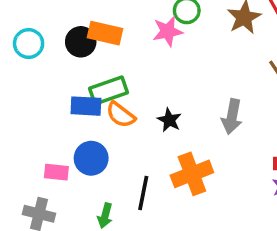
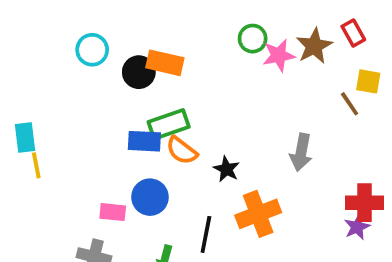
pink star: (168, 31) -> (279, 55), moved
cyan circle: (29, 44) -> (92, 50), moved
black star: (169, 120) -> (226, 169), moved

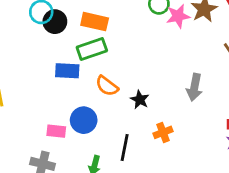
black circle: (139, 72) -> (55, 22), moved
green rectangle: (169, 124) -> (92, 49), moved
blue rectangle: (144, 141) -> (67, 71), moved
orange cross: (258, 214) -> (163, 132), size x0.6

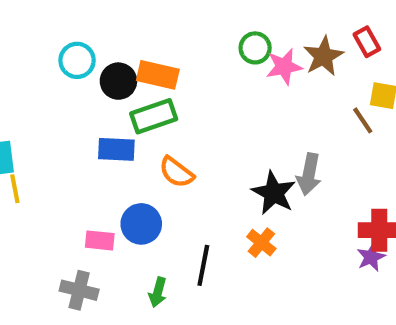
black circle: (55, 22) -> (118, 81), moved
black star: (140, 100) -> (274, 193), moved, size x1.5
orange cross: (163, 132) -> (261, 243), turned -30

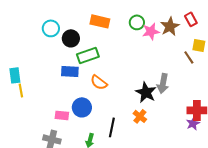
orange rectangle: (158, 75) -> (100, 21), moved

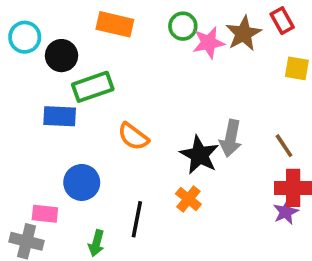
brown line: (189, 57) -> (284, 146), moved
orange semicircle: (99, 82) -> (133, 136), moved
pink rectangle: (62, 115) -> (45, 214), moved

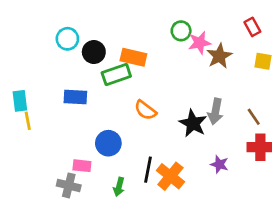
orange rectangle: (115, 24) -> (133, 57), moved
brown star: (244, 33) -> (219, 56), moved
blue rectangle: (60, 116) -> (75, 97), moved
orange cross: (188, 199) -> (170, 176), moved, size x1.5
purple star: (286, 212) -> (219, 164), moved, turned -30

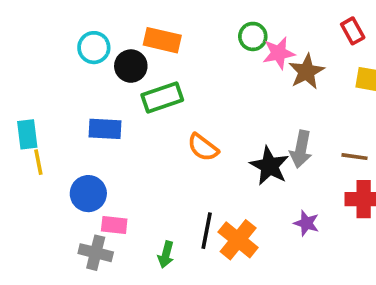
orange rectangle: (133, 57) -> (162, 40), moved
brown line: (254, 117) -> (354, 157), turned -48
blue circle: (108, 143) -> (88, 194), moved

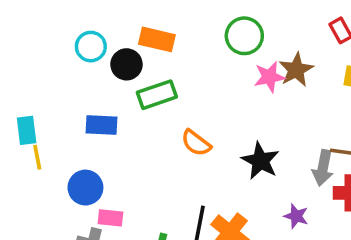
green circle: (253, 36) -> (244, 36), size x1.4
pink star: (279, 53) -> (269, 77), moved
gray arrow: (301, 149) -> (323, 168), moved

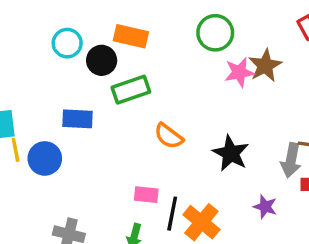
blue circle: (85, 188) -> (45, 158), moved
pink rectangle: (110, 218) -> (146, 195), moved

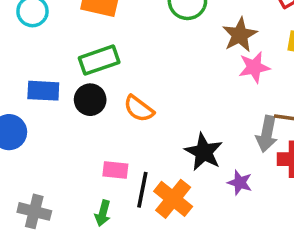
black circle: (102, 60) -> (90, 100), moved
pink star: (239, 72) -> (254, 67), moved
black star: (231, 153) -> (204, 152), moved

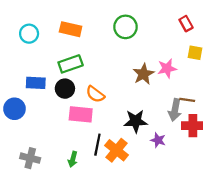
brown star: (240, 35) -> (143, 74), moved
black star: (204, 152) -> (136, 121), turned -30
pink rectangle: (115, 170) -> (81, 114), moved, size x1.5

